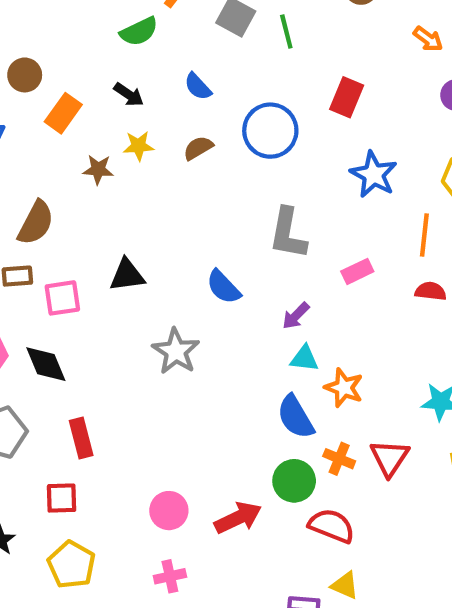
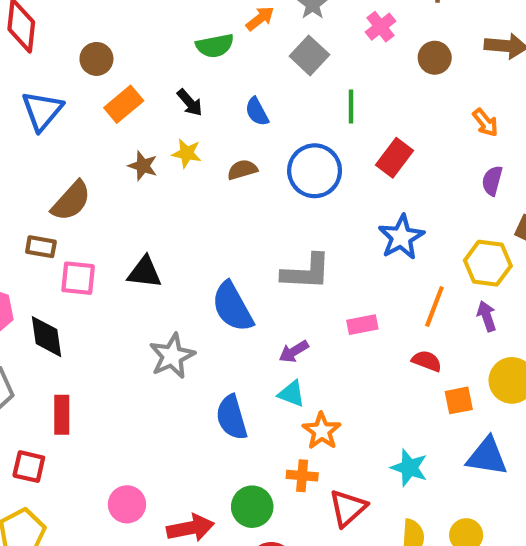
green line: (286, 31) -> (351, 106), moved
gray L-shape: (288, 233) -> (306, 272), turned -112
blue semicircle: (223, 287) -> (232, 307), size x1.4
blue semicircle: (296, 417) -> (232, 417), moved
orange cross: (339, 459) -> (302, 476), moved, turned -32

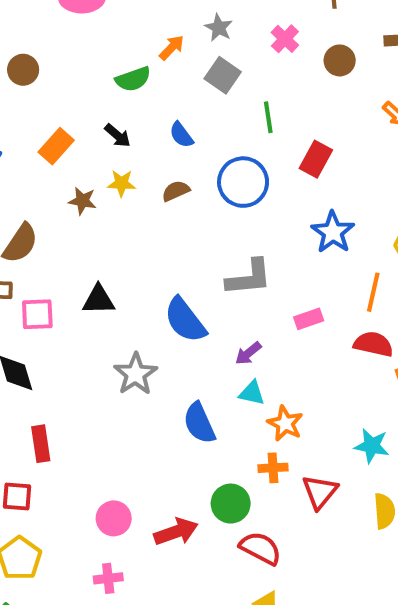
brown circle: (96, 59) -> (23, 70), moved
red semicircle: (427, 361) -> (373, 344), size x1.4

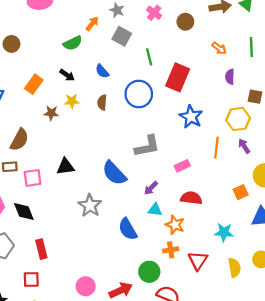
red rectangle: (316, 159) -> (178, 77), size x1.4
brown semicircle: (176, 191) -> (102, 102), turned -56
red semicircle: (373, 344) -> (191, 198), moved

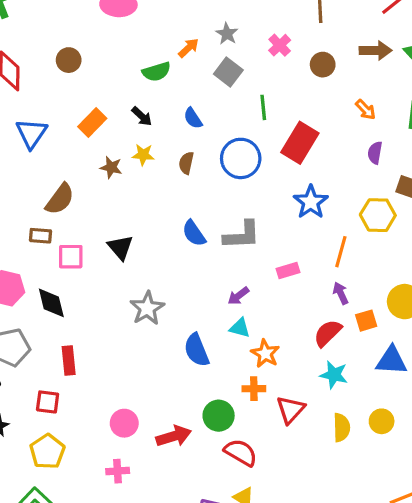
purple arrow: (244, 146) -> (341, 293), moved
black triangle: (65, 167) -> (120, 247), turned 48
blue semicircle: (114, 173) -> (194, 233), moved, size x0.7
red semicircle: (191, 198) -> (328, 333), moved, turned -60

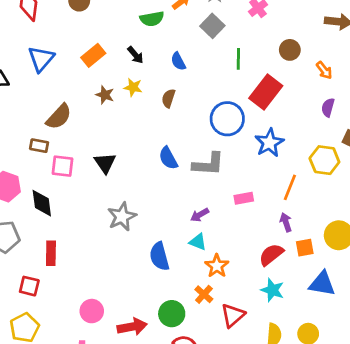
brown circle: (323, 65) -> (290, 50), moved
blue circle: (241, 158) -> (227, 119), moved
orange cross: (254, 389) -> (204, 294), turned 36

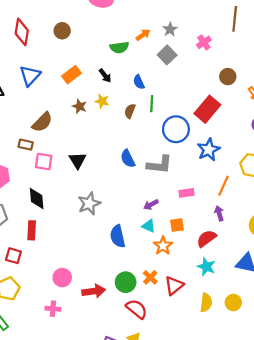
green line: (238, 59) -> (152, 104), moved
black diamond: (42, 203) -> (37, 199), moved
orange square: (305, 248) -> (177, 225), moved
orange cross: (204, 294) -> (150, 277), moved

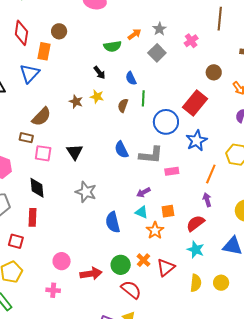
orange rectangle: (71, 75) -> (44, 51), moved, turned -42
pink rectangle: (187, 193) -> (172, 171), moved
gray star: (89, 204) -> (86, 192), turned -30

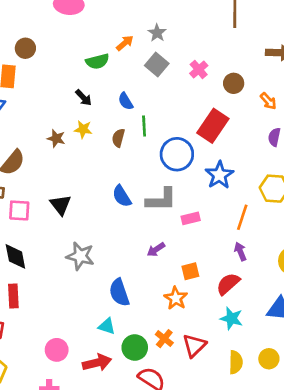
pink cross: (191, 41) -> (199, 70), moved
cyan triangle: (142, 212) -> (107, 326), moved

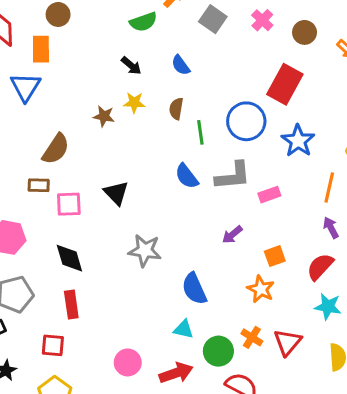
green line: (144, 126) -> (200, 132), moved

